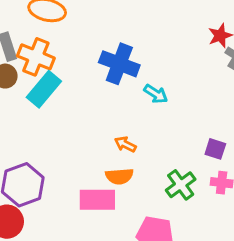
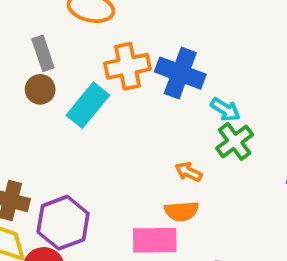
orange cross: (36, 57) -> (127, 66), moved, turned -33
green cross: (181, 185) -> (235, 141), moved

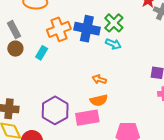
cyan rectangle: (88, 105) -> (42, 53), size x0.6
green cross: (235, 141) -> (114, 23), moved
purple hexagon: (63, 223) -> (55, 110), moved

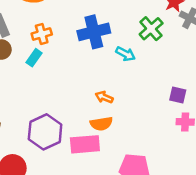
green cross: (114, 23) -> (151, 29), moved
orange cross: (59, 29) -> (42, 34), moved, size x0.7
blue cross: (87, 29) -> (94, 32), turned -30

